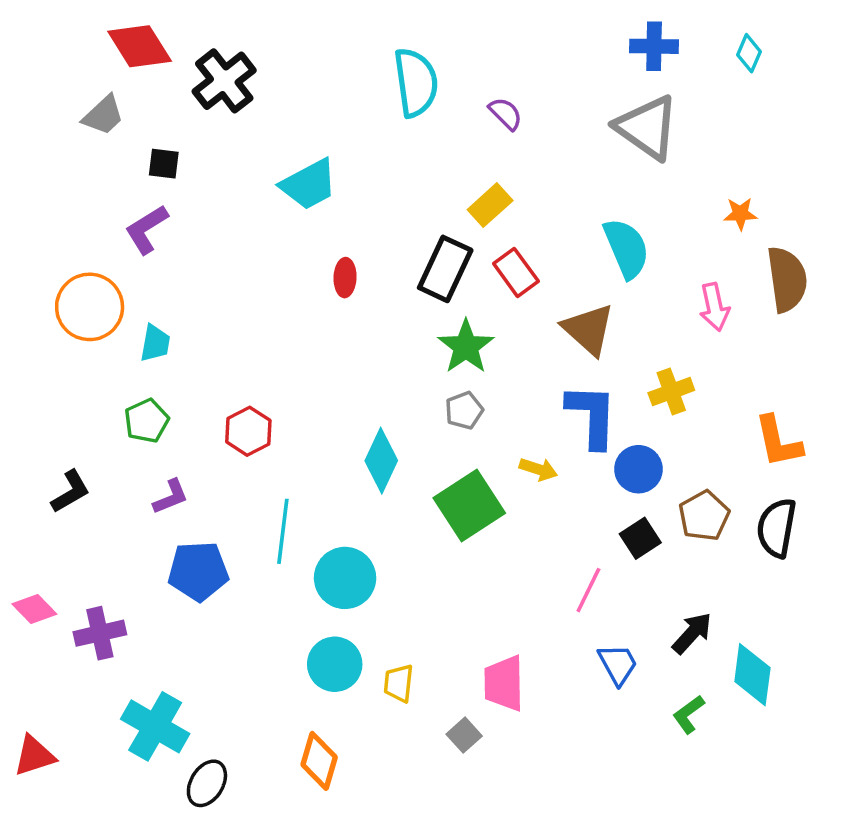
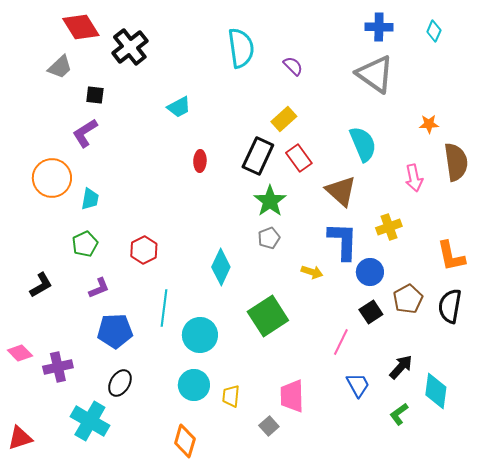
cyan trapezoid: (309, 184) -> (179, 107), size x0.7
green square: (469, 505) -> (268, 316), moved
black ellipse: (207, 783) -> (120, 383), moved

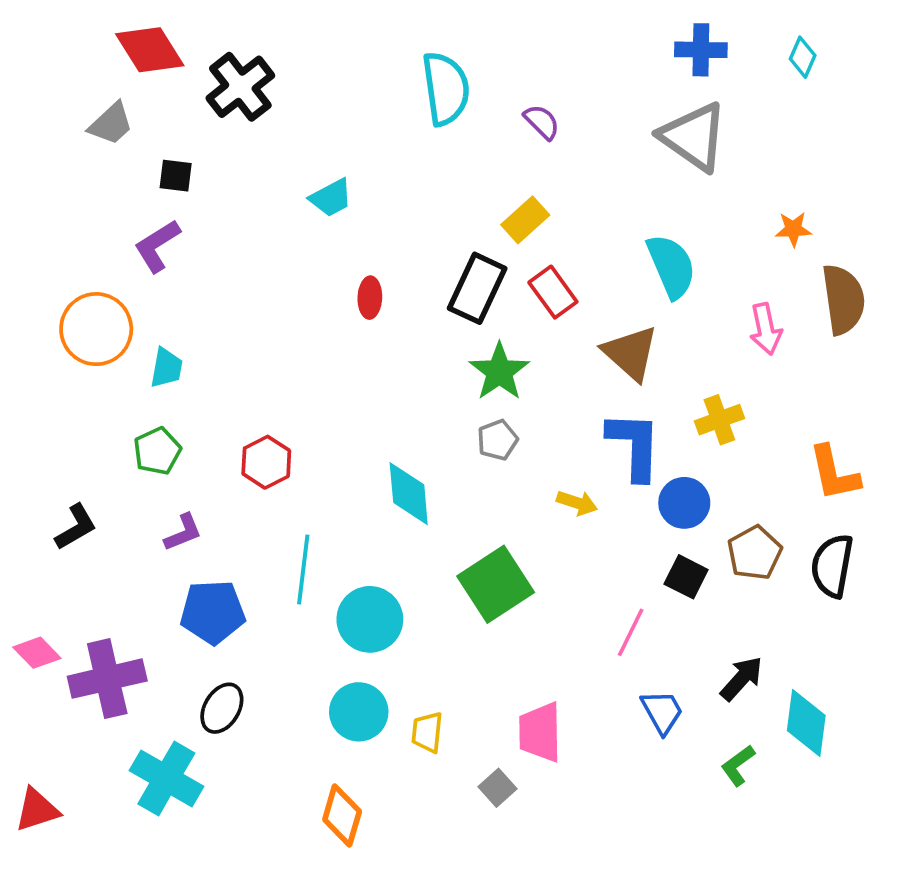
cyan diamond: (221, 267) -> (409, 494), turned -30
black square: (371, 312) -> (686, 577), turned -30
purple cross: (58, 367) -> (107, 679), size x1.4

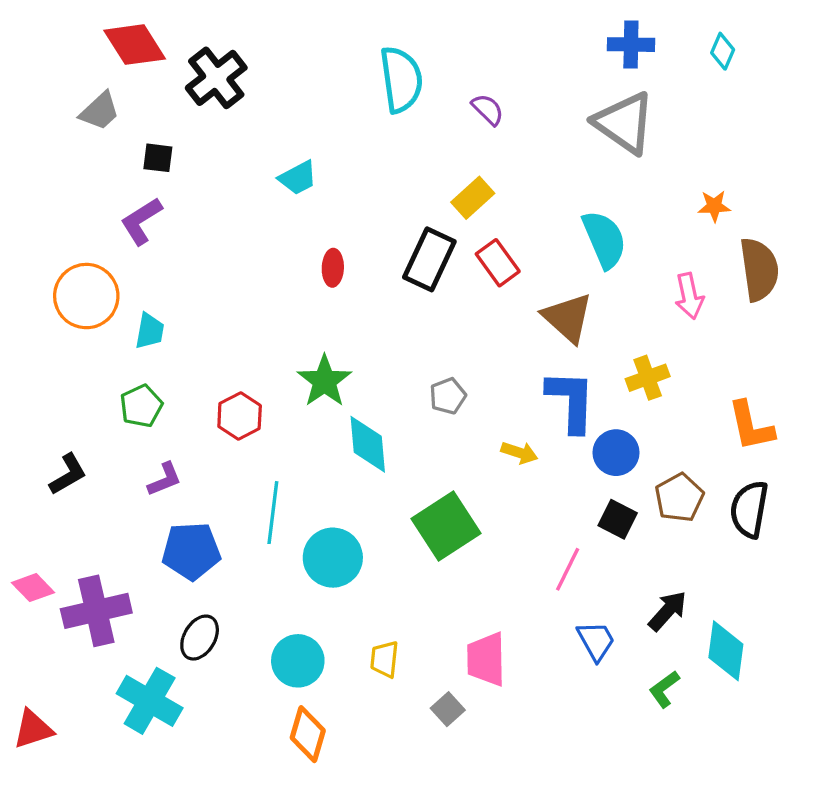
green star: (499, 372) -> (324, 381), moved
cyan circle: (359, 712) -> (298, 661), moved

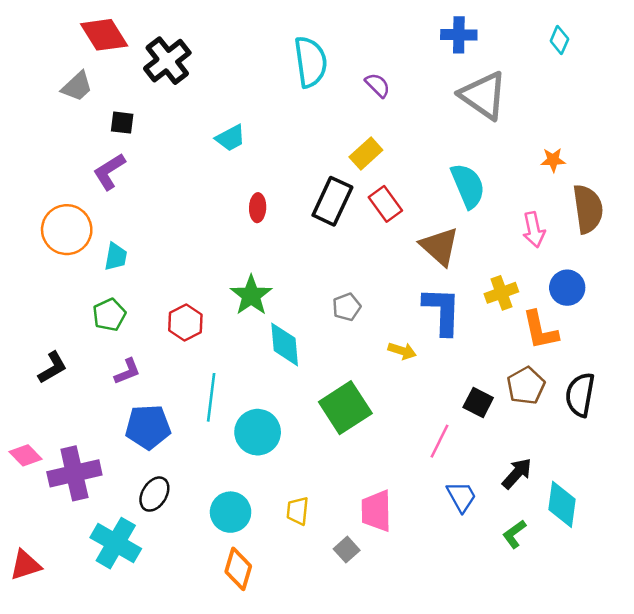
blue cross: (631, 45) -> (459, 35), moved
orange L-shape: (751, 426) -> (540, 330), moved
blue circle: (616, 453) -> (567, 288), moved

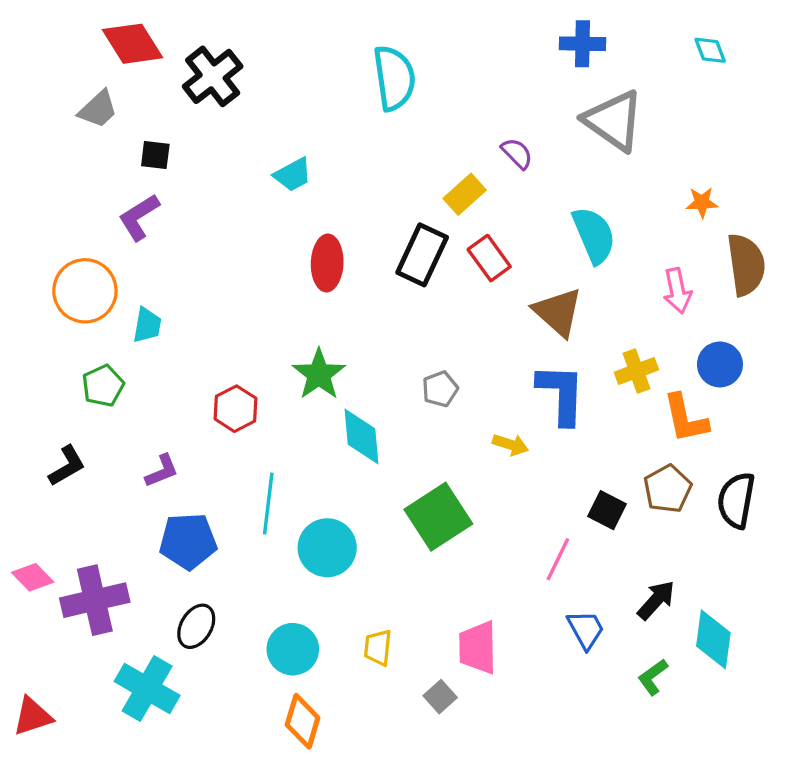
cyan diamond: (559, 40) -> (710, 50), turned -44
purple semicircle: (378, 85) -> (517, 153), moved
red ellipse: (258, 208) -> (327, 263), size x1.5
green pentagon: (109, 315) -> (103, 386), moved

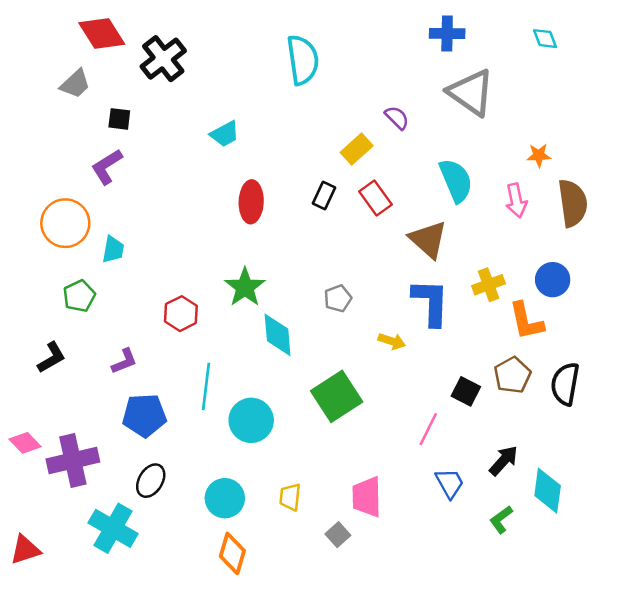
black rectangle: (422, 255) -> (324, 196), size x0.6
pink arrow: (677, 291) -> (516, 201), moved

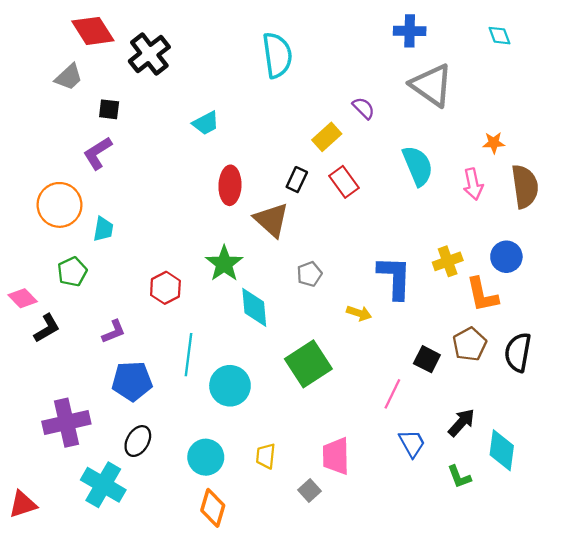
brown triangle: (428, 239) -> (271, 220), moved
pink diamond: (25, 443) -> (23, 298), moved
green L-shape: (501, 520) -> (459, 477), turned -75

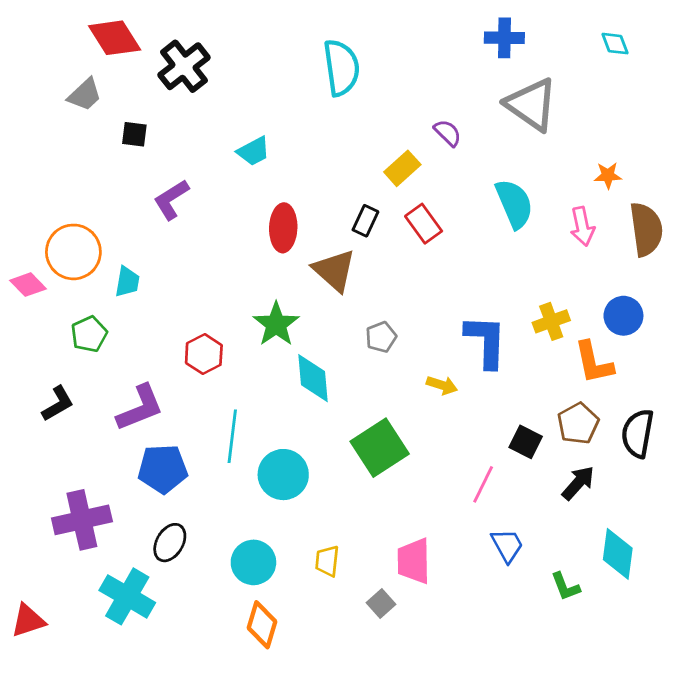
purple L-shape: (98, 153) -> (171, 199), moved
pink diamond: (23, 298) -> (28, 285), moved
purple L-shape: (114, 332) -> (140, 408), size x1.6
black arrow: (461, 423) -> (578, 483), moved

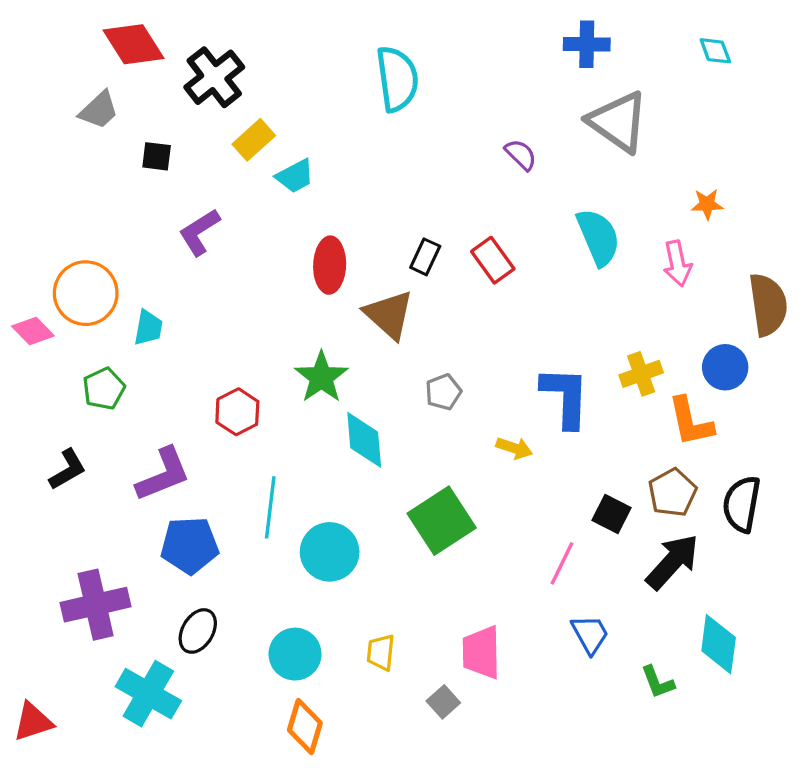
yellow rectangle: (402, 168) -> (254, 140), moved
brown semicircle: (646, 229) -> (768, 305), moved
black arrow: (578, 483) -> (672, 562), size x1.4

